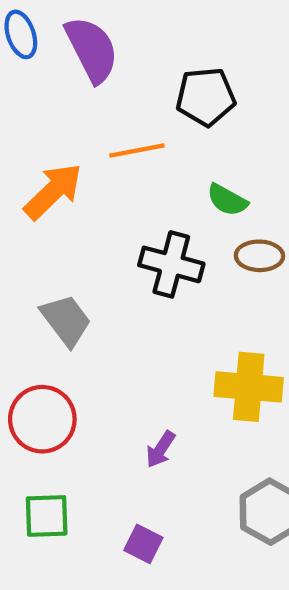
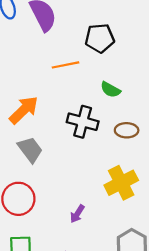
orange arrow: (53, 191) -> (24, 110), moved
brown ellipse: (259, 256) -> (127, 130), moved
yellow cross: (249, 387) -> (121, 183), turned -32

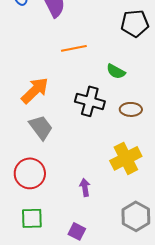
black pentagon: (100, 38) -> (135, 23), moved
purple arrow: (77, 214) -> (85, 187), turned 138

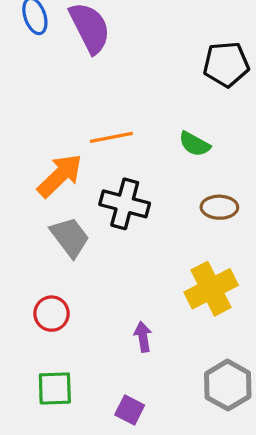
orange line: (74, 48) -> (111, 137), moved
black cross: (90, 101) -> (125, 204), moved
red circle: (30, 173) -> (52, 314), size x0.7

